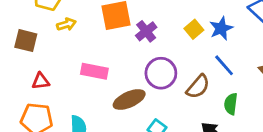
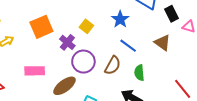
yellow square: (194, 29) -> (86, 26), moved
purple cross: (146, 31) -> (67, 42), moved

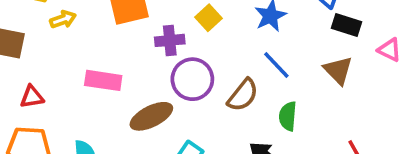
black rectangle: (172, 14) -> (347, 25), moved, turned -56
purple cross: (67, 42) -> (170, 40), turned 35

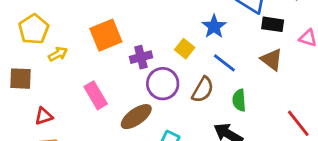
yellow square: (209, 18) -> (185, 49), moved
pink rectangle: (103, 80) -> (96, 95), turned 60

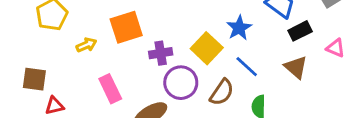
black rectangle: (273, 24) -> (300, 31), turned -40
yellow square: (185, 49) -> (207, 48), size x1.5
yellow arrow: (58, 54) -> (86, 45), moved
brown square: (20, 79) -> (34, 79), moved

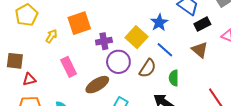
yellow arrow: (86, 45) -> (51, 36), turned -32

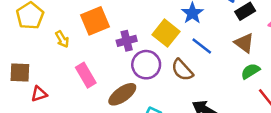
yellow arrow: (51, 36) -> (62, 39), turned 120
brown semicircle: (148, 68) -> (182, 70), turned 108
green semicircle: (174, 78) -> (250, 71), moved, turned 63

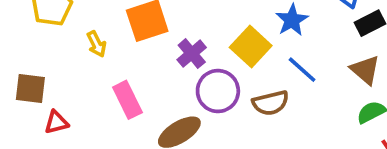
purple cross: (127, 41) -> (192, 54), turned -30
brown semicircle: (182, 70) -> (271, 103), turned -65

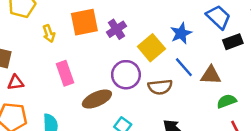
purple cross: (192, 54) -> (116, 29), moved
brown triangle: (365, 70) -> (211, 75), moved, turned -45

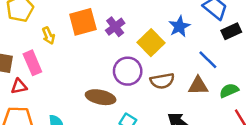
blue line: (184, 67) -> (208, 60), moved
pink rectangle: (65, 73) -> (32, 63), moved
brown triangle: (211, 75) -> (198, 86), moved
brown ellipse: (97, 99) -> (101, 97), turned 40

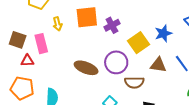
brown semicircle: (162, 81) -> (134, 82), moved
brown triangle: (198, 86) -> (158, 65), moved
brown ellipse: (101, 97) -> (86, 68), moved

